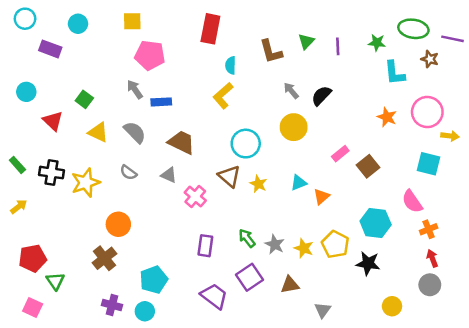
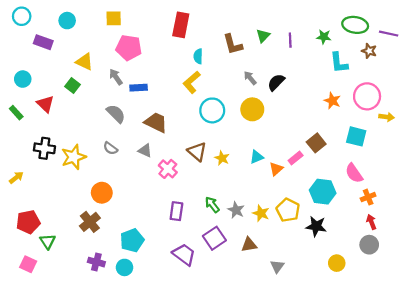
yellow triangle: (98, 132) -> (84, 62), moved
cyan circle: (246, 144) -> (212, 110), moved
pink rectangle: (340, 154) -> (296, 158), moved
cyan square: (429, 164) -> (356, 136), moved
green rectangle: (17, 165) -> (16, 113), moved

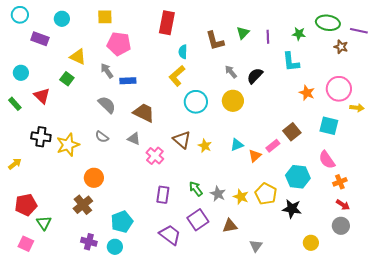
cyan L-shape: (339, 63) -> (291, 62), moved
red arrow: (371, 222) -> (343, 205), turned 144

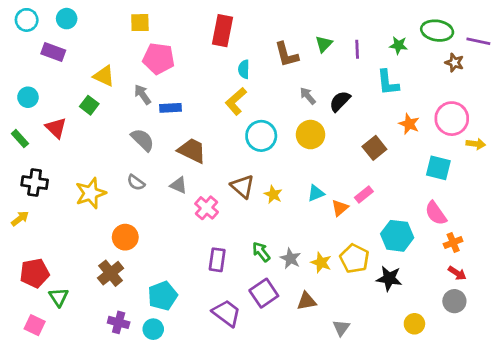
cyan circle: (62, 19) -> (67, 19), moved
brown square: (292, 132) -> (374, 148), moved
black cross: (41, 137) -> (35, 183), moved

